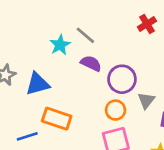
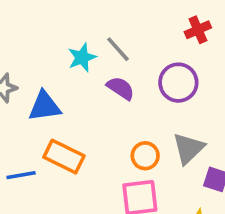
red cross: (147, 24) -> (198, 30), moved
purple circle: (122, 79) -> (178, 83), moved
gray triangle: (146, 100) -> (188, 148), size x1.4

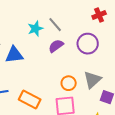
purple semicircle: (121, 88) -> (56, 46), turned -70
orange rectangle: (64, 157) -> (30, 100), moved

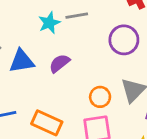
gray line: (55, 25) -> (77, 16), turned -56
purple semicircle: (56, 46) -> (59, 63), moved

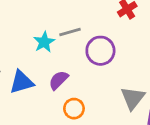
purple circle: (124, 40) -> (100, 51), moved
orange circle: (100, 97) -> (74, 109), moved

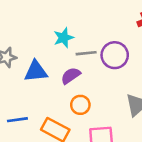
gray line: (70, 32) -> (86, 53), moved

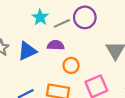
purple semicircle: (71, 76) -> (56, 45), turned 56

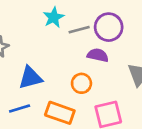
purple semicircle: (56, 45) -> (98, 55), moved
blue triangle: (27, 51) -> (30, 78), moved

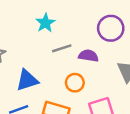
purple circle: (109, 27) -> (111, 28), moved
gray line: (79, 30) -> (62, 48), moved

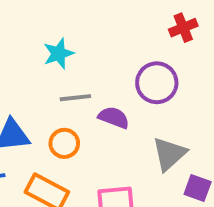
orange circle: (75, 83) -> (64, 143), moved

